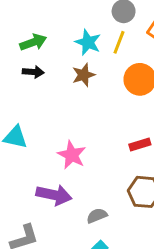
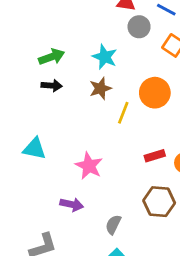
yellow line: (119, 42) -> (123, 113), moved
purple arrow: (54, 195) -> (72, 204), size x0.7
gray semicircle: (97, 216) -> (113, 225), turned -42

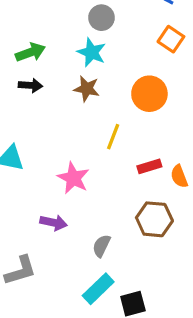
gray circle: (139, 27) -> (101, 18), moved
brown star: (100, 88) -> (87, 89), turned 30
yellow line: (123, 113) -> (113, 137), moved

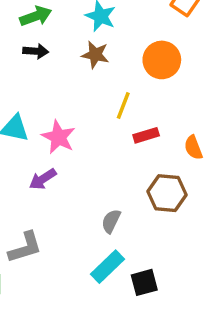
red rectangle: (149, 166) -> (146, 135), moved
pink star: (73, 178) -> (58, 137), moved
purple arrow: (54, 223) -> (43, 179), moved, turned 135

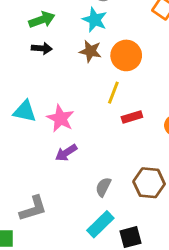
orange circle: (162, 60) -> (126, 55), moved
purple arrow: (43, 179) -> (66, 153), moved
brown hexagon: (167, 193) -> (149, 183), moved

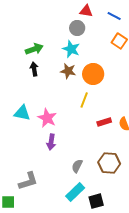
black arrow: (42, 48) -> (34, 69), turned -104
red rectangle: (132, 117) -> (104, 122), moved
purple arrow: (66, 153) -> (51, 142), turned -49

